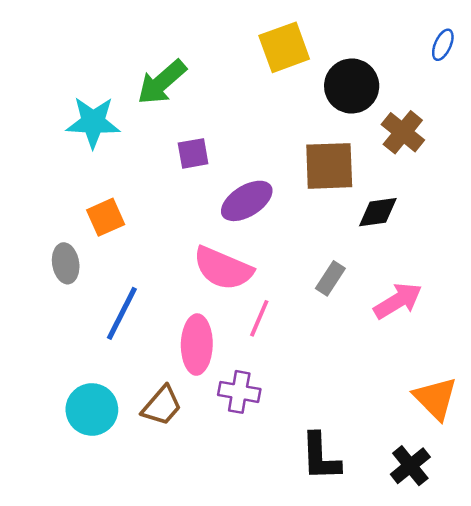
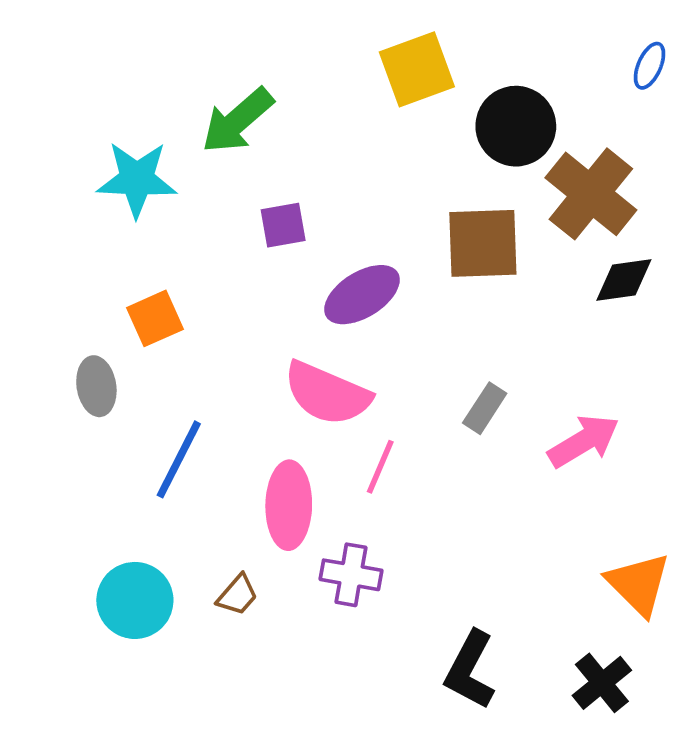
brown cross: (403, 132) -> (591, 194), size x1.4
black diamond: (378, 212) -> (624, 280), moved
brown trapezoid: (162, 406) -> (237, 595), size x0.7
black L-shape: (320, 457) -> (470, 670), turned 30

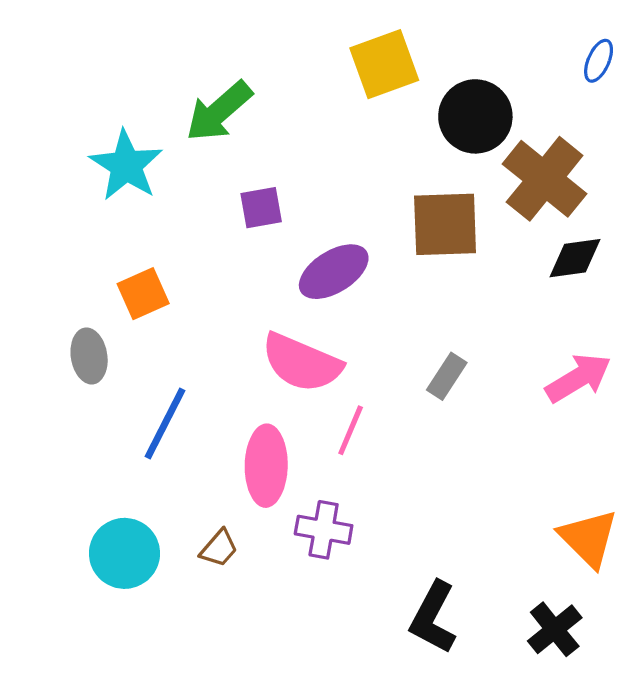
cyan star: (137, 179) -> (126, 165), turned 30
pink arrow: (584, 441) -> (578, 378), moved

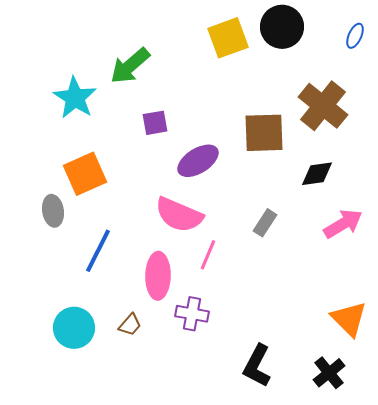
black circle: (475, 116) -> (282, 27), moved
black diamond: (575, 258) -> (317, 174), moved
orange square: (143, 294) -> (85, 174), size x1.4

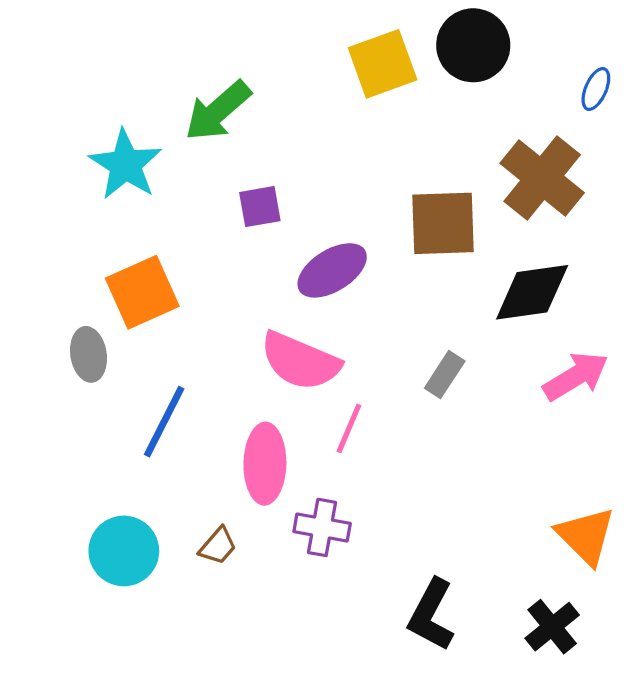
blue ellipse: (355, 36) -> (596, 89), moved
black diamond: (317, 174) -> (532, 292), size x1.4

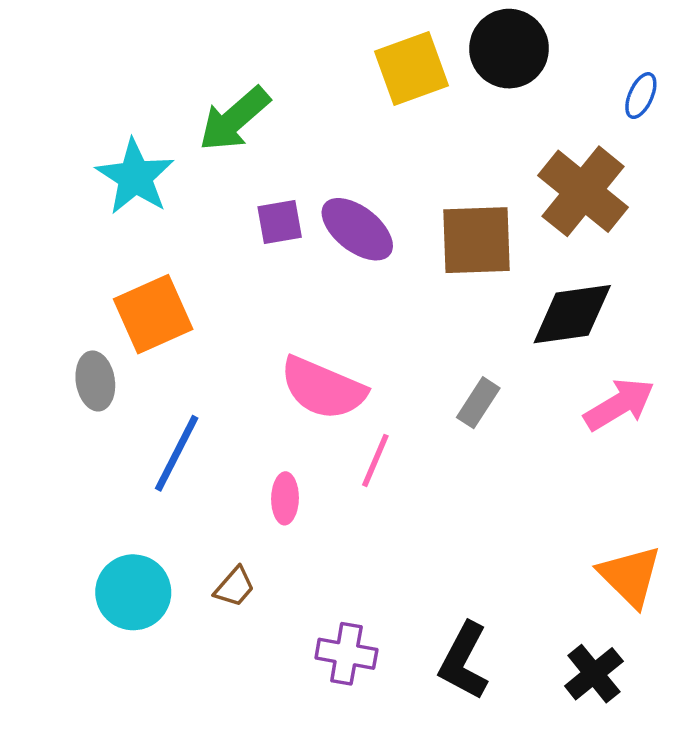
purple ellipse: (332, 270) -> (357, 229), moved, turned 70
pink ellipse: (265, 464) -> (285, 498), size x0.6
purple cross: (322, 527) -> (346, 654), moved

